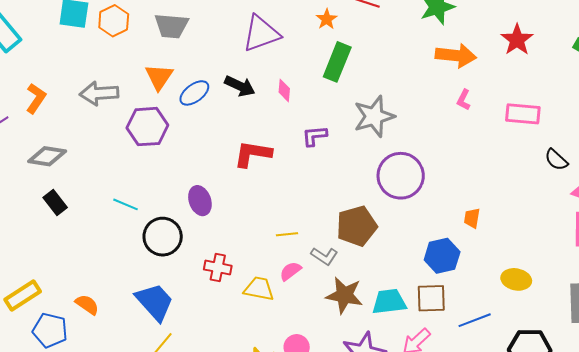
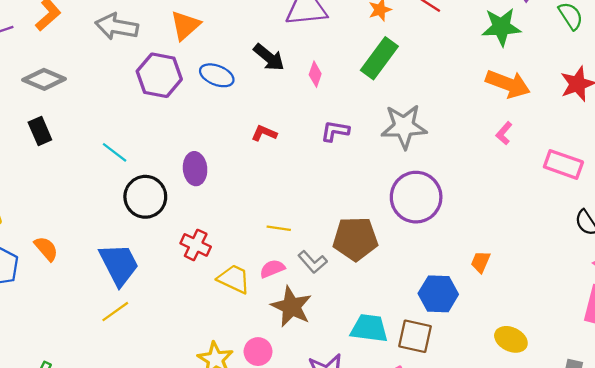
blue ellipse: (194, 93) -> (217, 75), moved, turned 44
red L-shape: (253, 154) -> (264, 133), size x0.6
brown star: (344, 295) -> (291, 307), moved

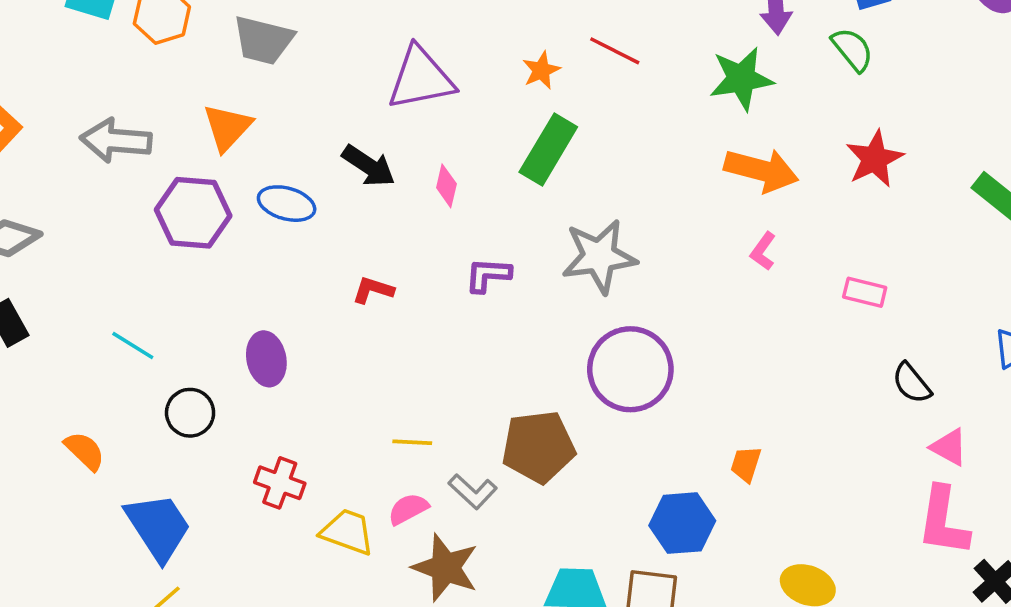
pink rectangle: (563, 164) -> (865, 292), size x0.7
black circle: (145, 197) -> (190, 413), size x0.7
orange semicircle: (46, 249) -> (85, 451), moved

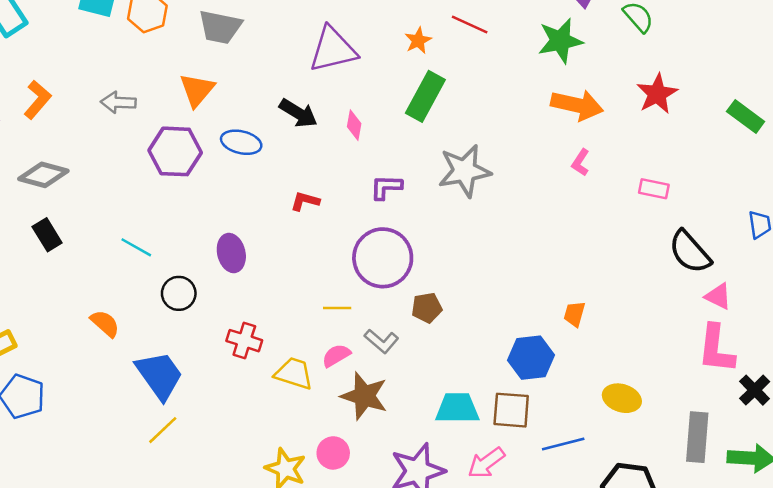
gray arrow: (116, 140) -> (118, 102), size x0.7
purple circle: (630, 369) -> (383, 258), moved
black semicircle: (912, 383) -> (690, 252), size x1.5
brown pentagon: (538, 447) -> (427, 308), size x0.6

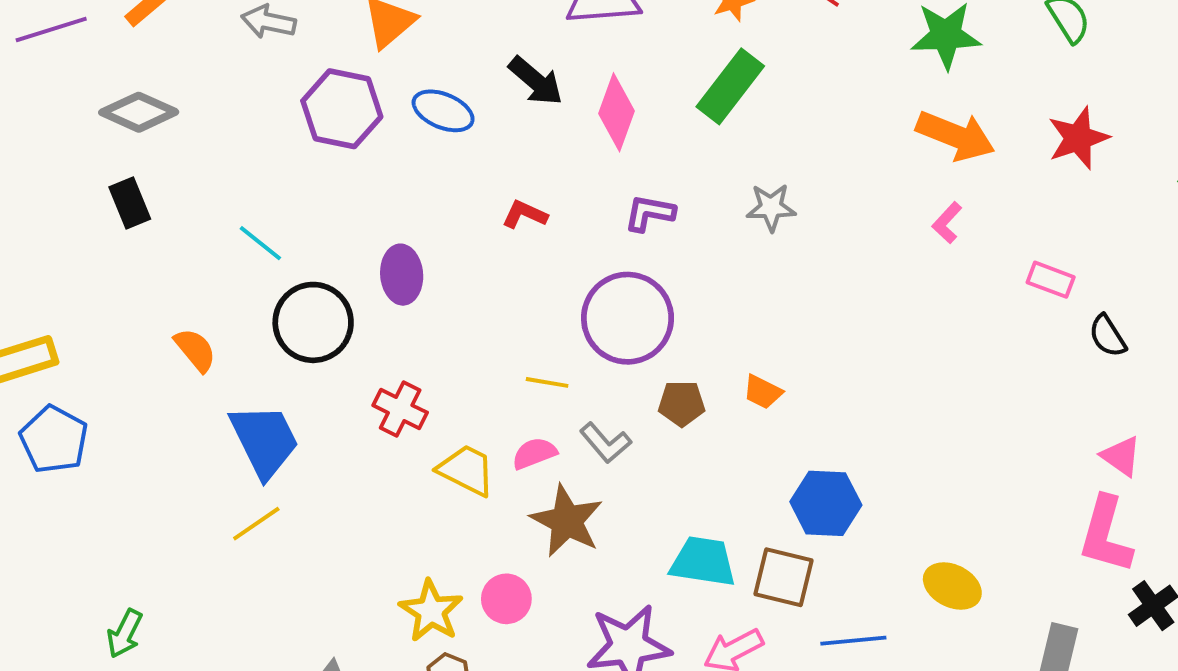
pink diamond: (354, 125) -> (617, 112), size x1.6
gray star: (465, 171) -> (771, 207), size x0.6
black semicircle: (690, 252) -> (1108, 336), moved, size x0.6
black circle: (179, 293) -> (313, 322), size x1.5
orange trapezoid: (574, 314) -> (763, 392), moved, turned -88

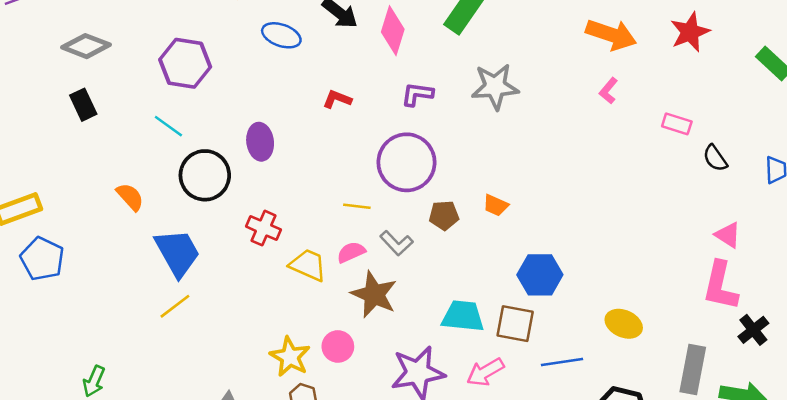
purple hexagon: (342, 109) -> (185, 63), moved
gray star: (771, 207) -> (495, 87), size x1.5

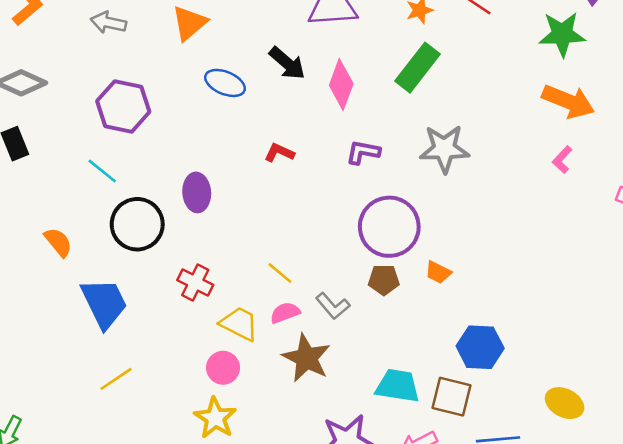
purple circle: (407, 162) -> (389, 227), moved
yellow line: (357, 206) -> (280, 273), moved, turned 30
yellow line: (175, 306) -> (116, 379), moved
pink circle: (338, 346) -> (223, 368), moved

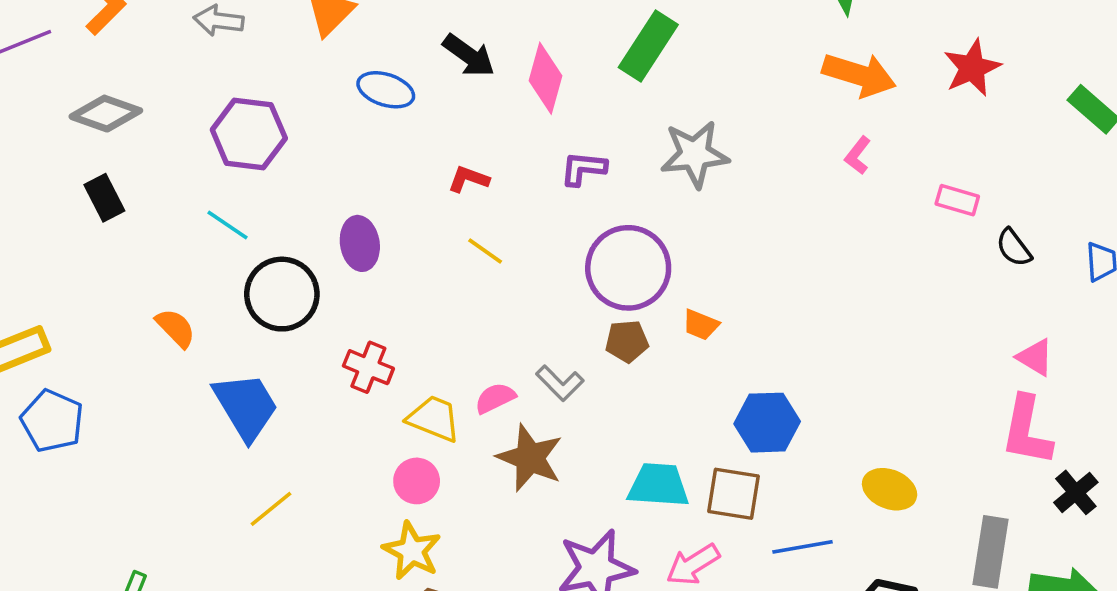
yellow line: (280, 273) -> (485, 251), moved

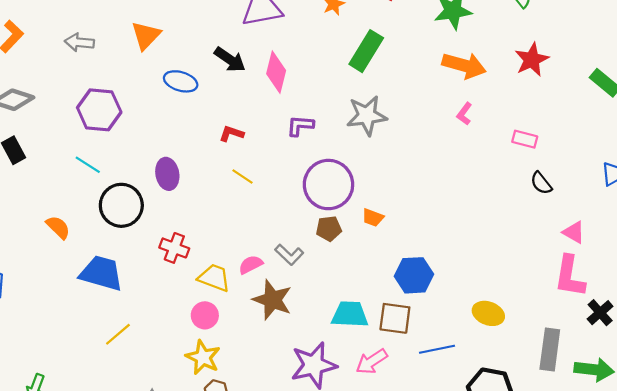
green rectangle: (648, 46) -> (366, 51), moved
black semicircle: (1014, 248) -> (541, 183), moved
blue trapezoid: (246, 406) -> (101, 273), turned -42

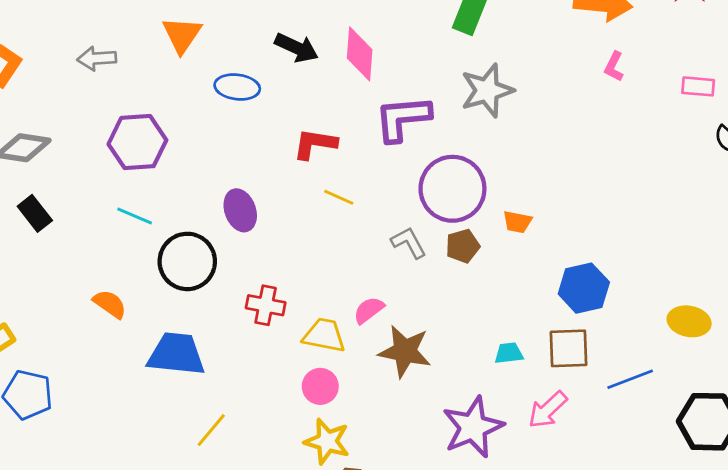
purple L-shape: (300, 126) -> (403, 118), size x1.6
red L-shape: (231, 134) -> (315, 144), size x1.4
gray L-shape: (289, 255) -> (409, 243), moved, turned -152
cyan trapezoid: (350, 314) -> (509, 353), size x0.6

